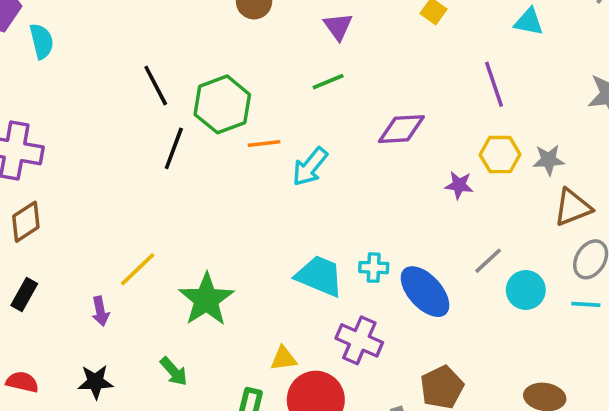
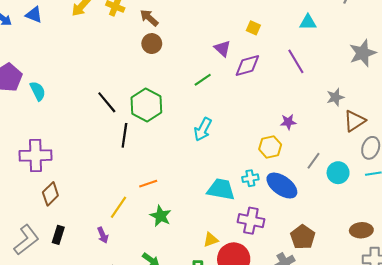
purple triangle: (338, 26) -> (223, 48), moved
purple diamond: (401, 129) -> (247, 65), moved
orange line: (264, 144) -> (148, 184), moved
yellow hexagon: (500, 155) -> (270, 147), moved
green star: (206, 299) -> (161, 216), size x0.7

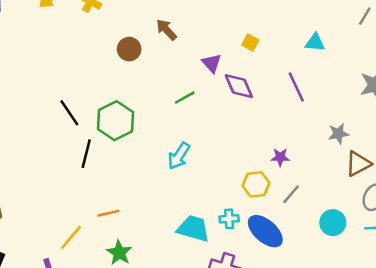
brown arrow: (149, 18) -> (166, 30), moved
purple diamond: (247, 65) -> (239, 86), turned 76
gray line: (313, 161) -> (291, 194), moved

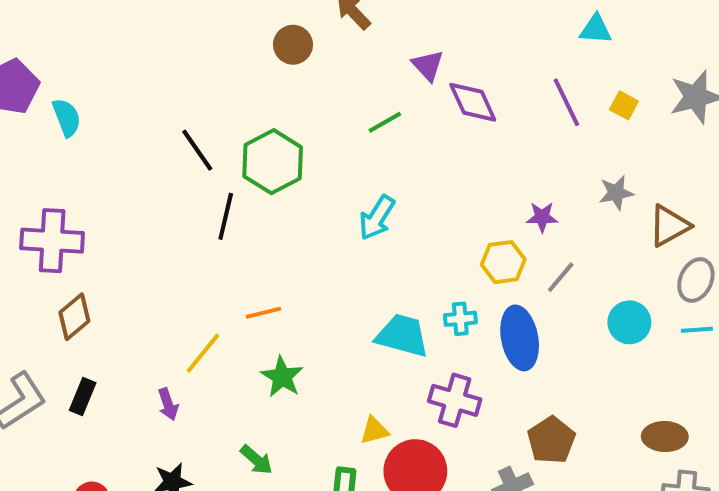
yellow square: (250, 43) -> (624, 105), moved
gray star: (338, 134) -> (616, 193), moved
blue ellipse: (265, 231) -> (520, 338), turned 39

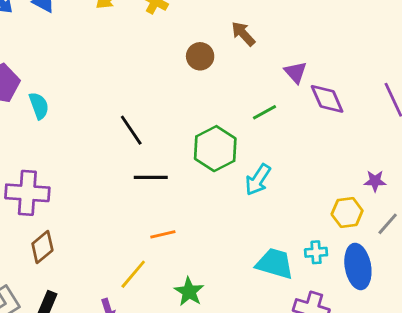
green hexagon: (273, 162) -> (215, 149), moved
black line: (226, 216) -> (151, 177), turned 76
orange line: (263, 313) -> (163, 234), moved

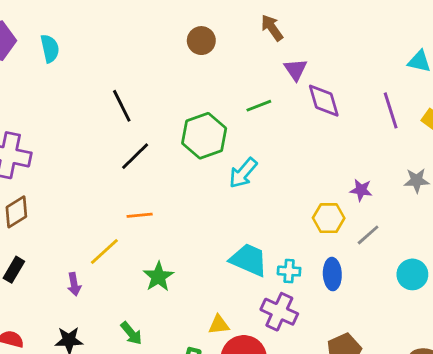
brown arrow: (243, 34) -> (272, 28), moved
cyan semicircle: (39, 106) -> (50, 48), moved
black line: (151, 177) -> (135, 156), turned -52
cyan cross: (316, 252) -> (289, 271), moved
blue ellipse: (358, 266) -> (332, 274), size x0.7

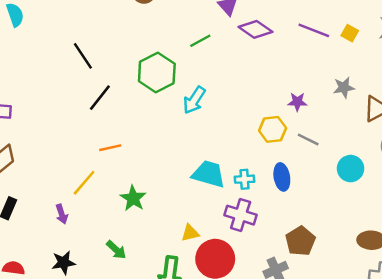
purple diamond: (324, 101) -> (255, 29), turned -32
purple line: (391, 110) -> (314, 30), turned -44
gray line: (368, 235) -> (308, 139), turned 75

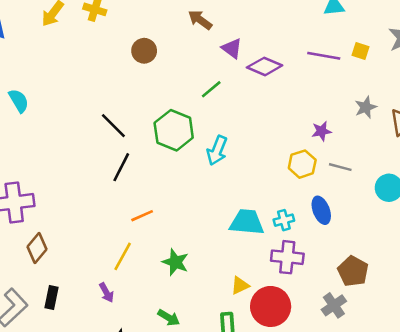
black line: (83, 56) -> (113, 126), moved

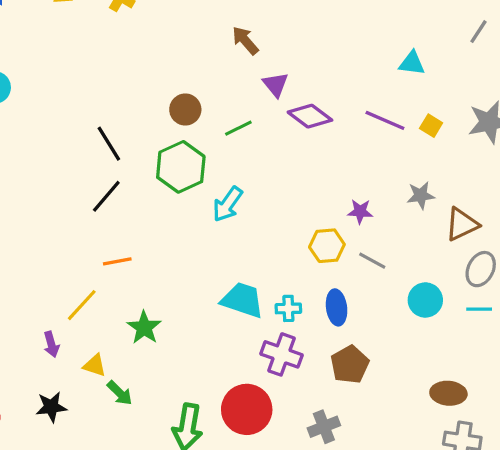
brown circle: (144, 51) -> (185, 110), moved
brown pentagon: (353, 271) -> (350, 365), moved
yellow triangle: (240, 285) -> (95, 365), moved, turned 30

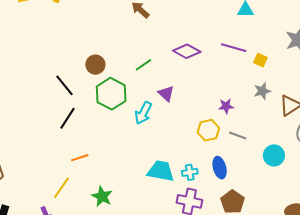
purple triangle: (275, 85) -> (166, 94), moved
brown circle: (185, 110) -> (95, 65), moved
yellow square: (431, 126) -> (260, 60), moved

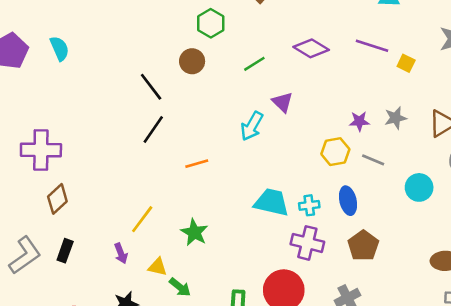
gray star: (262, 91) -> (396, 118), moved
green hexagon: (111, 94) -> (211, 23), moved, size x0.7
orange line: (80, 158) -> (197, 164), moved

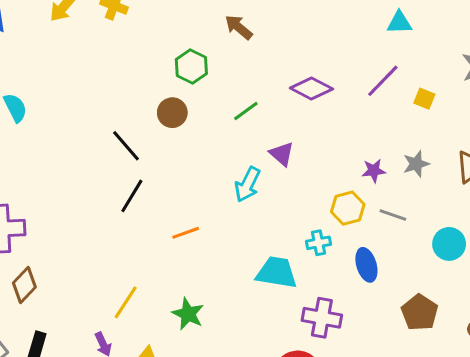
purple line: (372, 46) -> (383, 81), turned -60
cyan cross: (309, 205) -> (319, 243), moved
brown pentagon: (363, 246) -> (420, 312), moved

